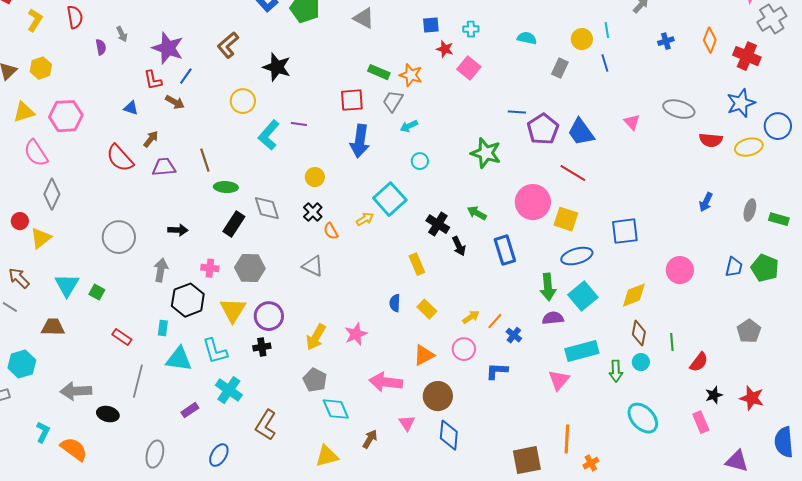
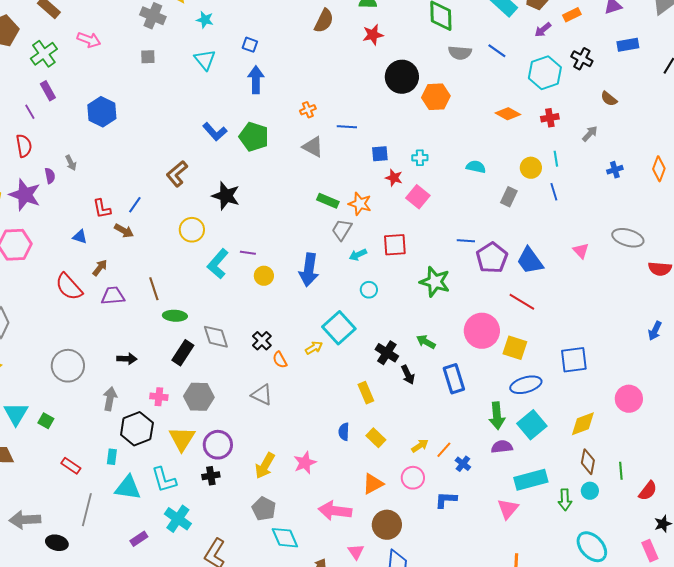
purple star: (168, 48) -> (25, 195), moved
red square: (352, 100) -> (395, 245), moved
yellow circle: (315, 177) -> (264, 276), moved

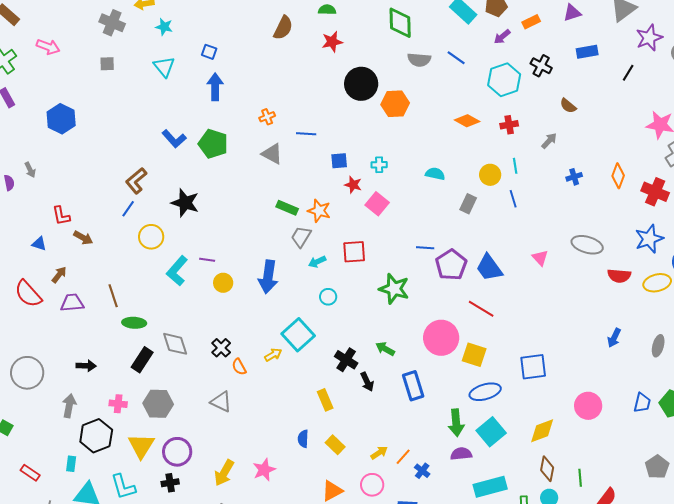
blue line: (135, 205) -> (128, 209), moved

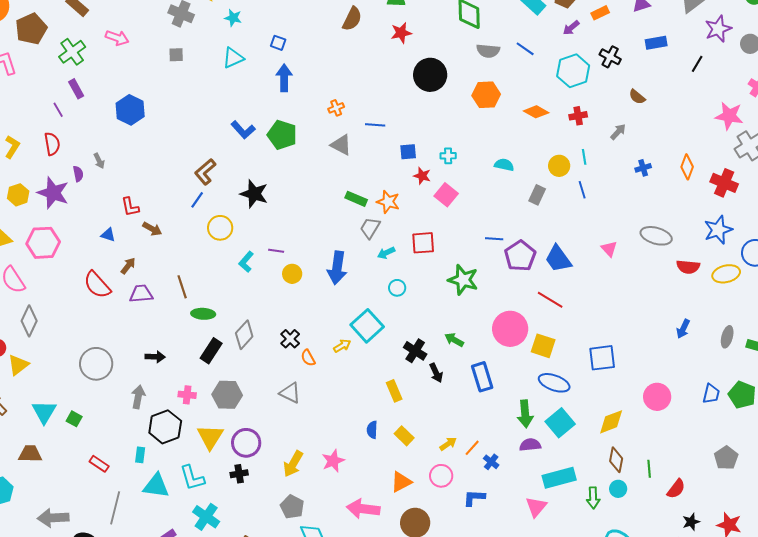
cyan triangle: (164, 67) -> (233, 58), turned 45
orange hexagon: (395, 104) -> (486, 95), moved
cyan L-shape: (177, 271) -> (246, 262), size x0.7
gray diamond: (175, 344) -> (244, 335), turned 60
blue ellipse: (485, 392) -> (554, 383), turned 36

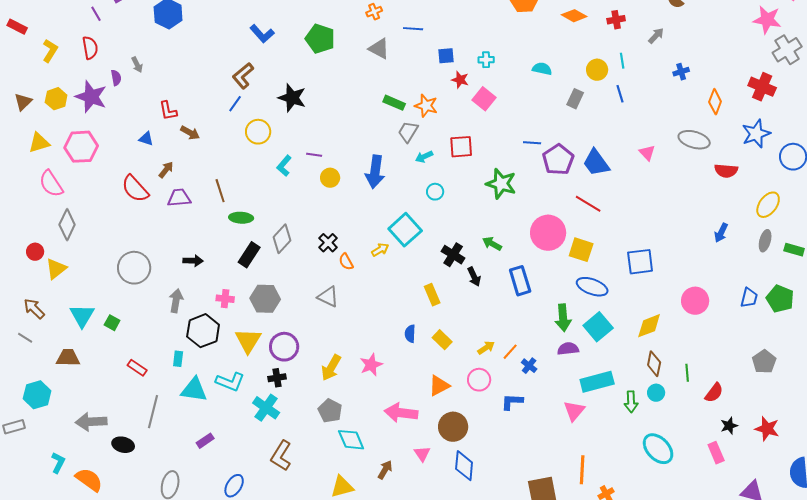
blue L-shape: (243, 130) -> (262, 34), moved
orange diamond: (687, 167) -> (715, 102), moved
yellow ellipse: (726, 274) -> (768, 205), moved, turned -40
cyan L-shape: (192, 478) -> (230, 382), turned -52
cyan cross: (206, 517) -> (266, 408), moved

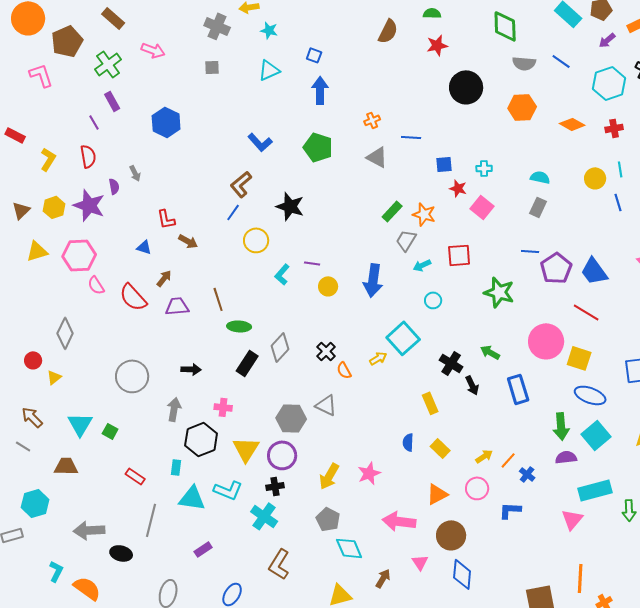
gray rectangle: (575, 99) -> (538, 207), moved
green rectangle: (394, 103) -> (392, 211), turned -70
pink semicircle: (51, 184) -> (96, 285), moved, size x0.7
yellow triangle: (56, 269) -> (54, 377), size x0.7
gray hexagon: (265, 299) -> (291, 418), moved

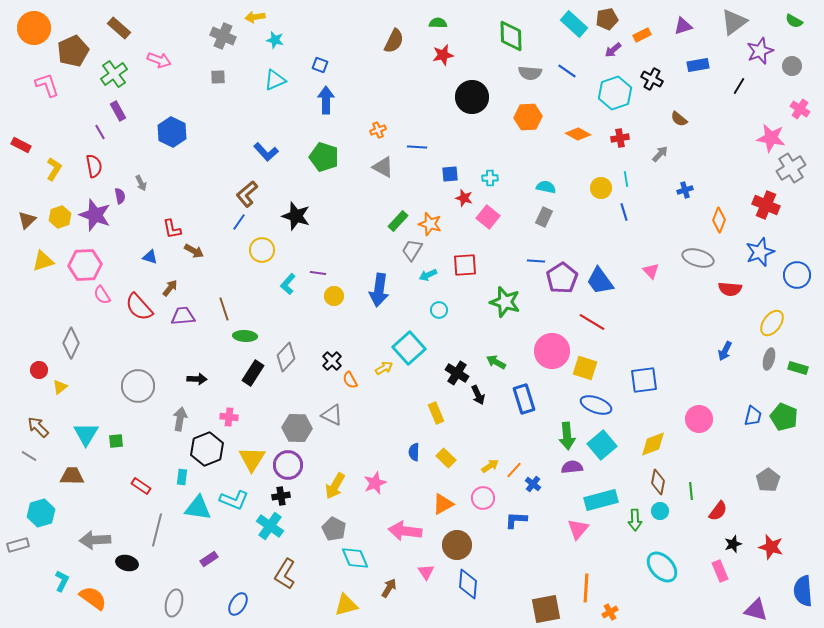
green square: (110, 431) -> (116, 441), turned -35

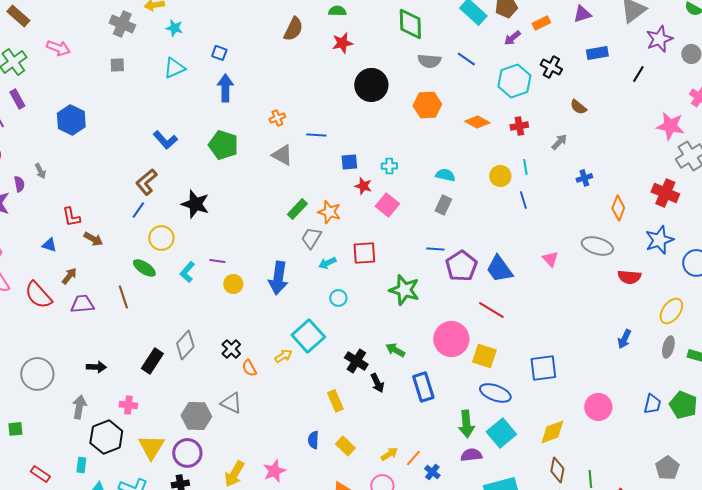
green ellipse: (245, 336) -> (144, 268), moved, turned 30

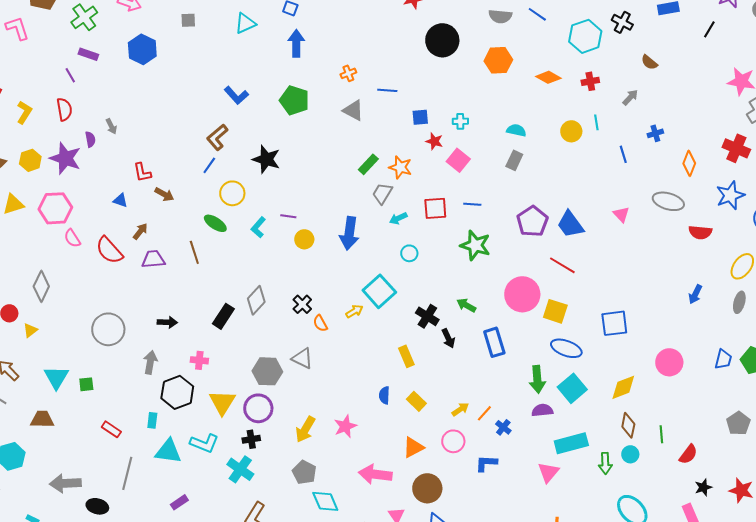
purple rectangle: (17, 99) -> (88, 54), turned -42
blue hexagon: (71, 120) -> (142, 49), moved
blue line: (523, 200) -> (623, 154), moved
blue line: (435, 249) -> (472, 204), moved

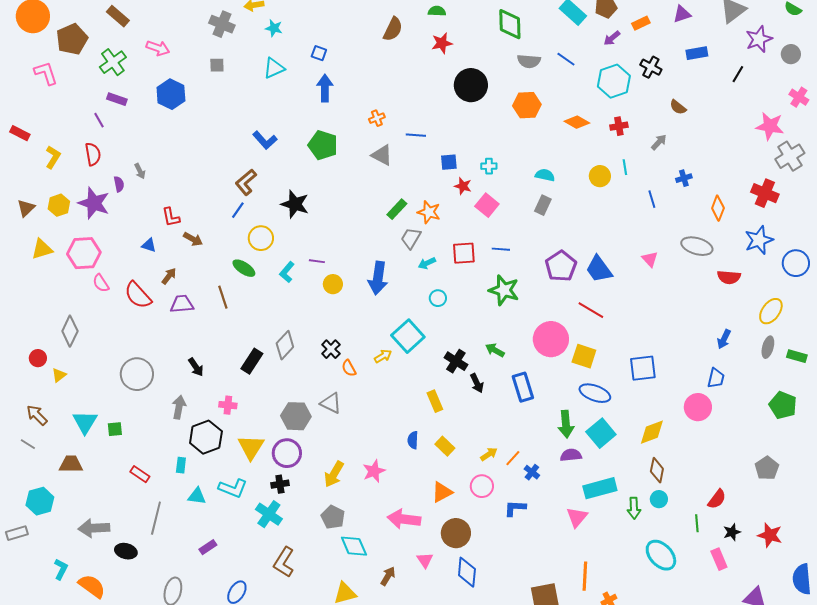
black arrow: (167, 322) -> (196, 367), turned 54
blue trapezoid: (723, 359) -> (716, 378), moved
green line: (661, 434) -> (697, 523), moved
cyan triangle: (168, 451) -> (197, 496), size x0.7

